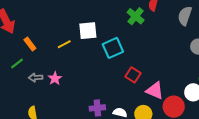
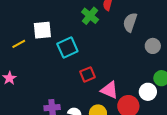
gray semicircle: (185, 16) -> (130, 22), moved
red square: (133, 75) -> (88, 74), turned 35

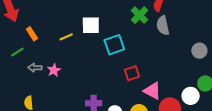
gray semicircle: (130, 22) -> (163, 26), moved, turned -36

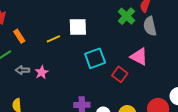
cyan square: (114, 45) -> (95, 58), moved
red square: (132, 73) -> (120, 74), turned -35
pink triangle: (152, 91) -> (139, 57), moved

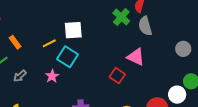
cyan square: (95, 58) -> (67, 57), moved, turned -35
gray arrow: (22, 70) -> (20, 76), turned -40
pink star: (42, 72) -> (52, 76), moved

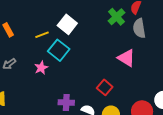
white square: (73, 30) -> (67, 24), turned 36
red square: (117, 76) -> (105, 87), moved

